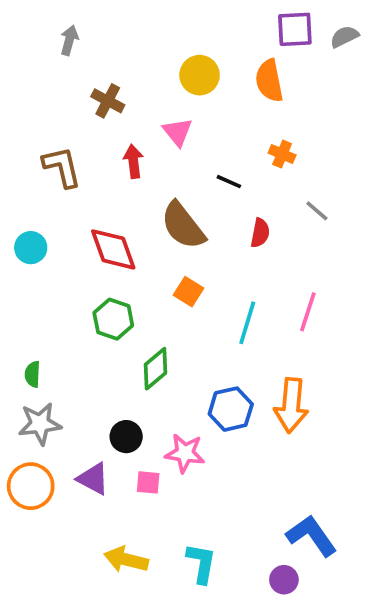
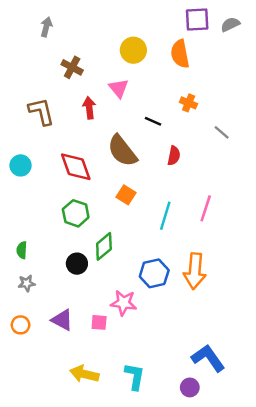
gray line: (317, 211) -> (222, 132), moved
gray star: (40, 424) -> (27, 283), size x0.6
black circle: (126, 437) -> (77, 264), moved
orange circle: (31, 486) -> (21, 325), size x0.6

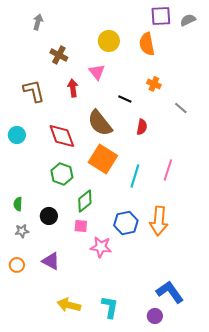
orange square: (126, 195) -> (103, 159), size x1.8
black circle: (77, 264) -> (49, 216), moved
pink square: (99, 322) -> (81, 226), moved

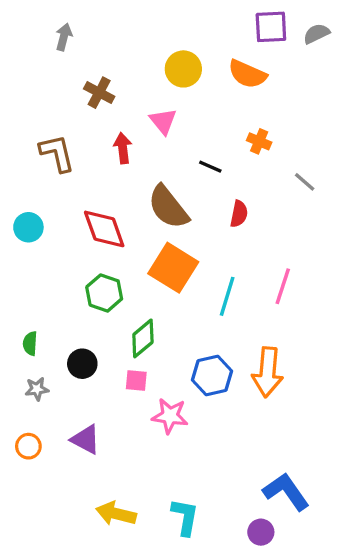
orange semicircle: (147, 44) -> (247, 74), turned -55

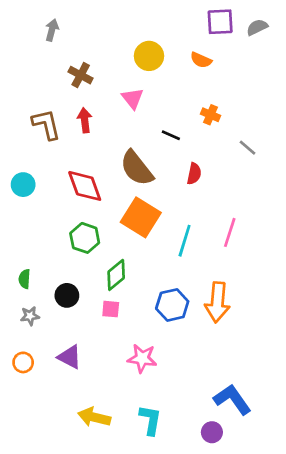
orange semicircle: (247, 74) -> (201, 60), size x0.7
red arrow: (123, 148) -> (85, 120), moved
pink star: (170, 416) -> (142, 358), moved

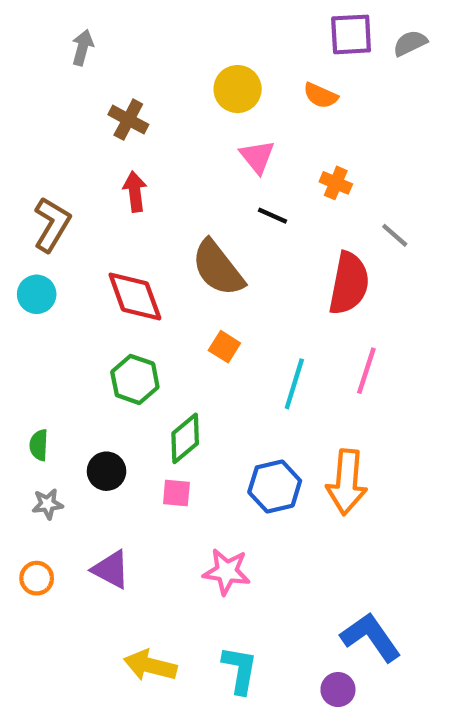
pink triangle: (133, 98) -> (257, 157), moved
brown L-shape: (46, 124) -> (52, 224), moved, turned 44
red semicircle: (194, 174) -> (349, 283), moved, size x1.8
orange square: (141, 217) -> (224, 347), size x0.5

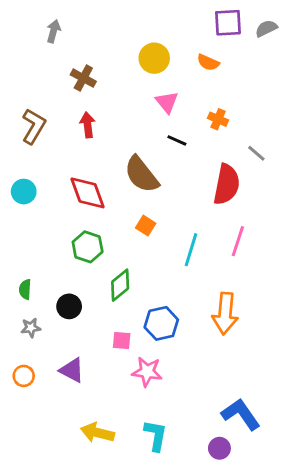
brown L-shape: (52, 224) -> (34, 126), moved
blue hexagon: (275, 486) -> (161, 323), moved
pink square: (176, 493) -> (122, 340), moved

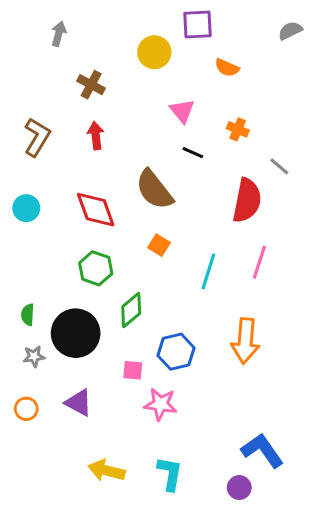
purple square: (228, 23) -> (198, 24), moved
yellow circle: (154, 58) -> (154, 52), moved
black circle: (69, 306) -> (76, 333), size x1.8

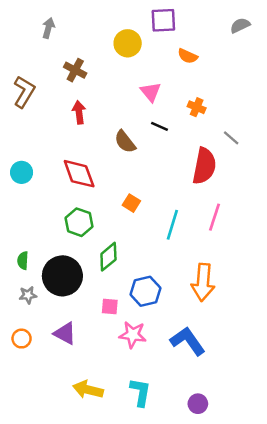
brown L-shape: (37, 137) -> (24, 92), moved
brown semicircle: (154, 190) -> (125, 142), moved, size x0.7
blue L-shape: (262, 450) -> (188, 341), moved

